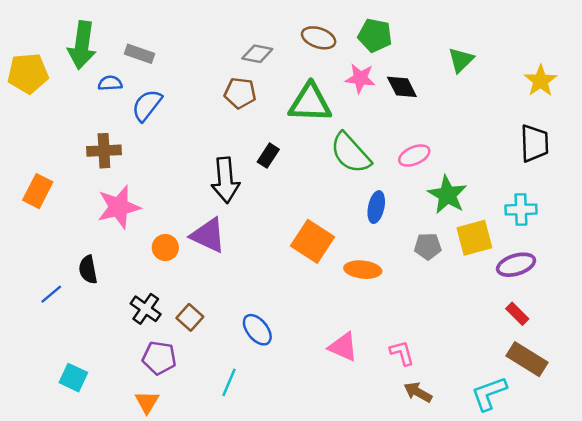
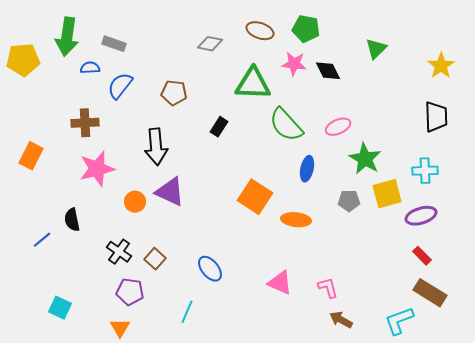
brown pentagon: (240, 93) -> (174, 93), moved
black arrow: (225, 180) -> (156, 147), moved

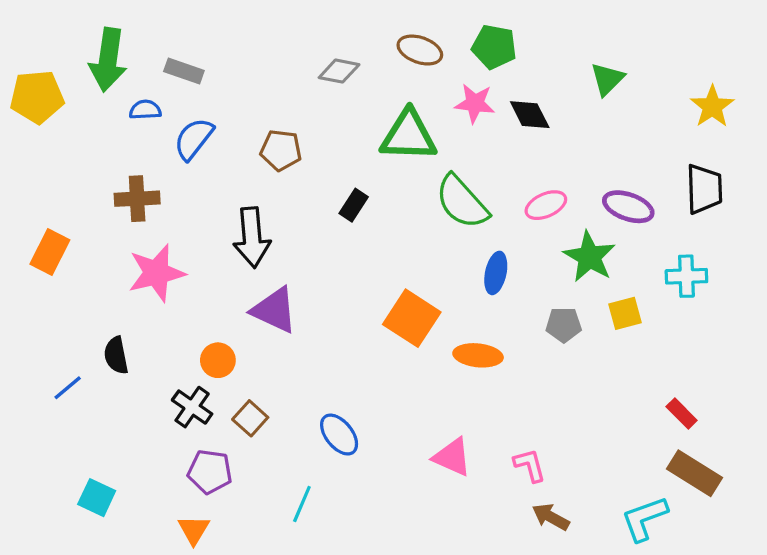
yellow square: (387, 194) -> (625, 313), size x0.7
orange circle: (135, 202) -> (218, 360), moved
purple ellipse: (421, 216) -> (628, 207), moved, turned 36

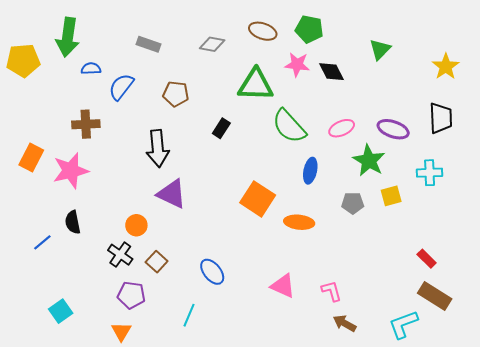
gray rectangle: (184, 71) -> (149, 44), moved
pink star: (157, 273) -> (71, 171), moved
cyan square: (97, 498) -> (61, 311), turned 30

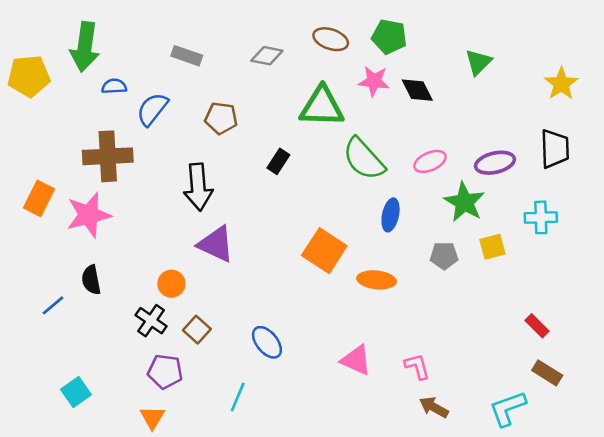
brown cross: (86, 124) -> (108, 156), size x1.4
purple ellipse: (393, 129) -> (495, 163), turned -32
brown rectangle: (435, 296) -> (547, 373), size x0.7

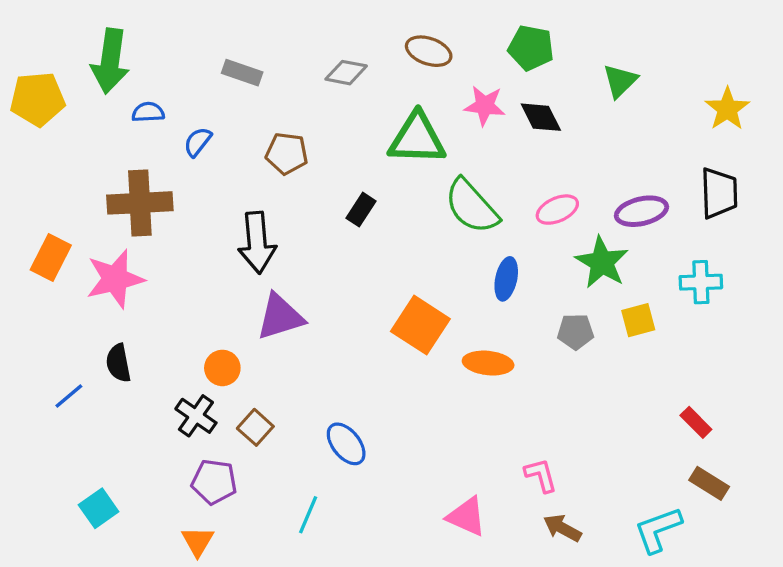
green pentagon: (389, 37) -> (531, 48), moved
blue semicircle: (152, 109) -> (198, 142), size x0.7
purple triangle: (216, 244) -> (280, 317), turned -42
pink triangle: (356, 360) -> (467, 516), moved

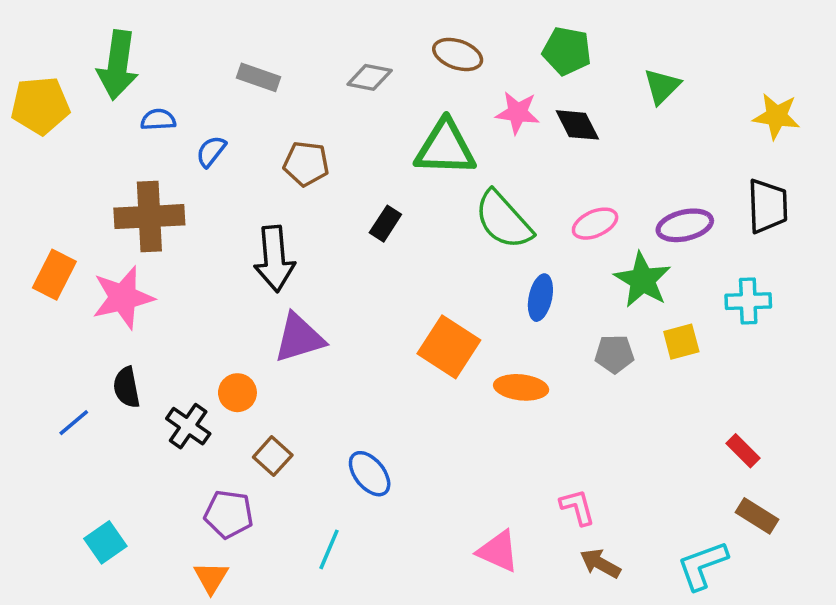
yellow star: (727, 109) -> (776, 116), turned -30
black cross: (196, 416) -> (188, 426), moved

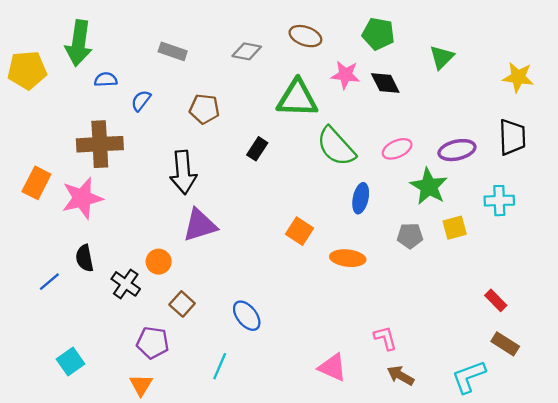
orange square: (449, 347) -> (300, 231), size x0.7

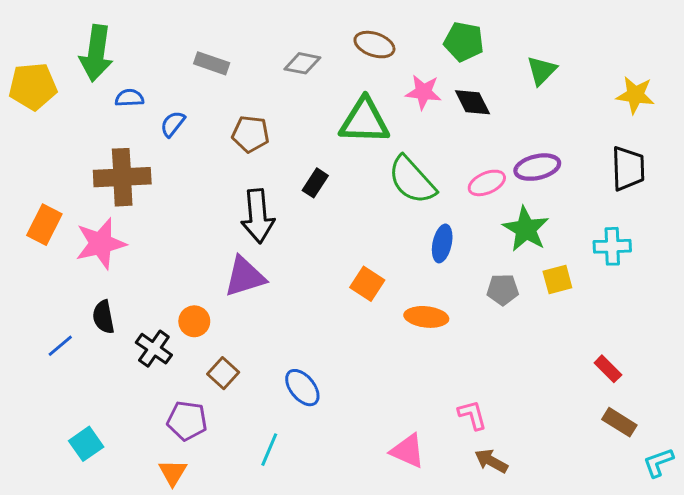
purple ellipse: (457, 150) -> (537, 167), moved
black arrow: (183, 172) -> (258, 216), moved
cyan L-shape: (469, 377) -> (658, 463), moved, size x0.7

